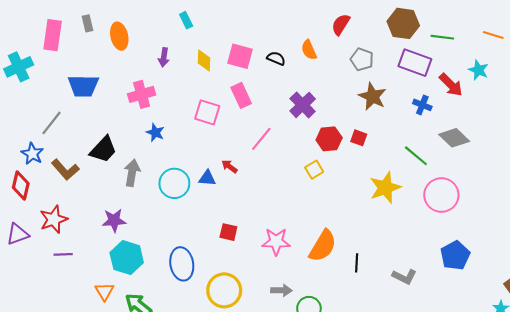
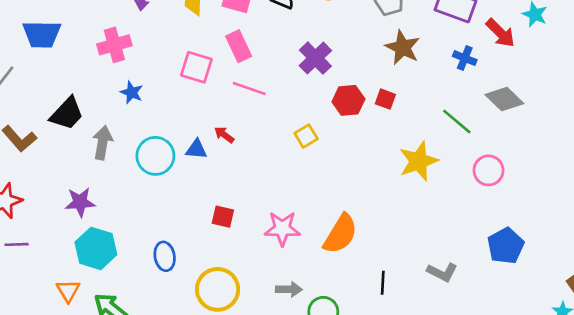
pink line: (261, 139) -> (249, 88), moved, turned 70
yellow square: (314, 170) -> (306, 136), moved
pink circle: (441, 195) -> (489, 170), size x0.7
black line: (357, 263) -> (383, 283), moved
blue ellipse: (182, 264) -> (165, 256), size x0.7

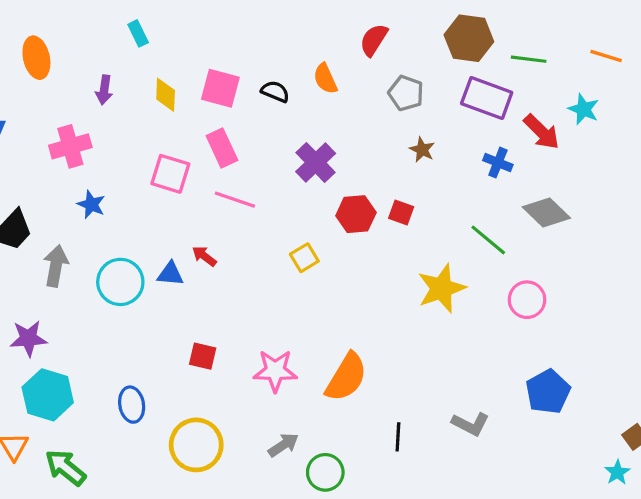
brown star: (403, 47) -> (422, 150), size x0.6
gray arrow: (289, 289) -> (283, 445), turned -35

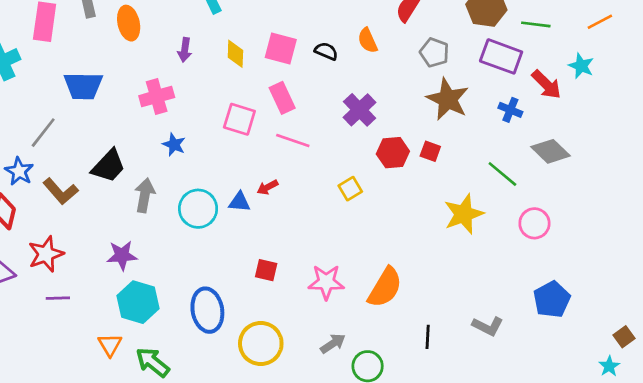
orange line: (606, 56) -> (600, 22), turned -45
brown star: (422, 150) -> (448, 99), size x2.0
red arrow: (204, 256) -> (267, 187), turned -65
blue ellipse: (132, 405) -> (207, 310), size x1.5

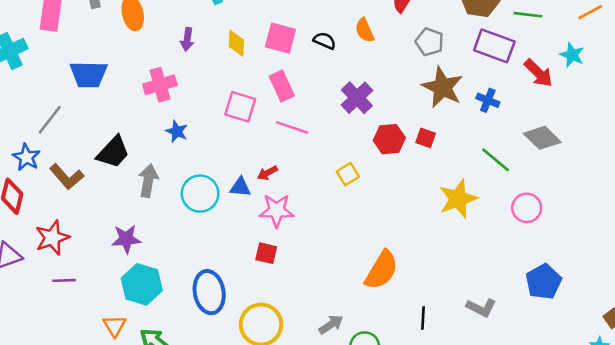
blue cross: (510, 110) -> (488, 100), moved
pink star: (326, 282) -> (277, 210), moved

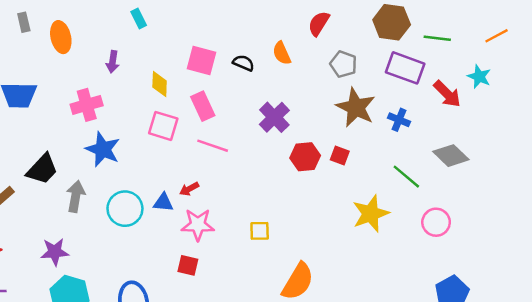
yellow diamond: (236, 43) -> (160, 84), moved
blue star: (177, 131) -> (103, 149), size x1.6
yellow square: (348, 174) -> (260, 231), moved, turned 30

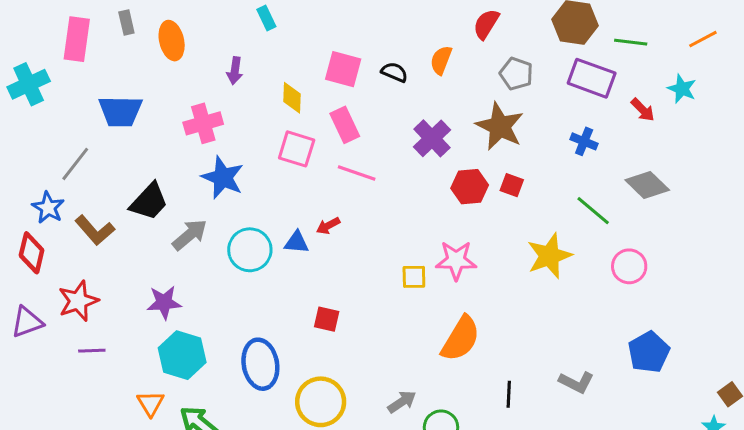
orange semicircle: (282, 53) -> (441, 60), turned 45
red arrow: (447, 94) -> (643, 110), size x0.7
brown star: (356, 107) -> (500, 126), moved
gray arrow: (76, 196) -> (190, 235), turned 40
pink star: (198, 225) -> (456, 260), moved

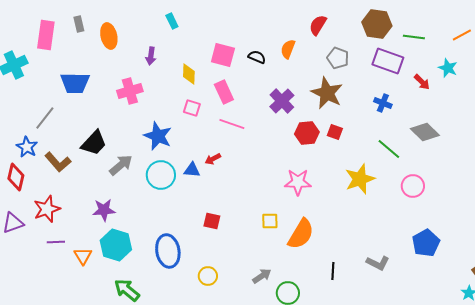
pink square: (297, 149) -> (192, 108), size x0.7
blue star: (223, 178) -> (158, 136), moved
yellow square: (414, 277) -> (270, 221), moved
yellow circle: (321, 402) -> (208, 276), size x0.6
orange triangle: (151, 403) -> (83, 256), moved

